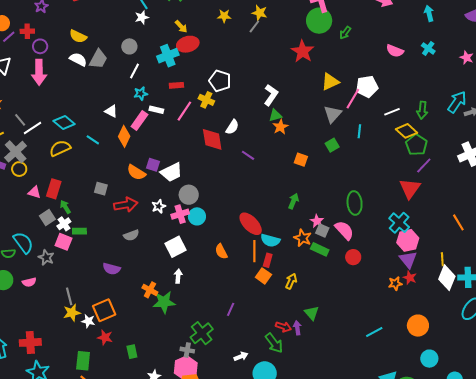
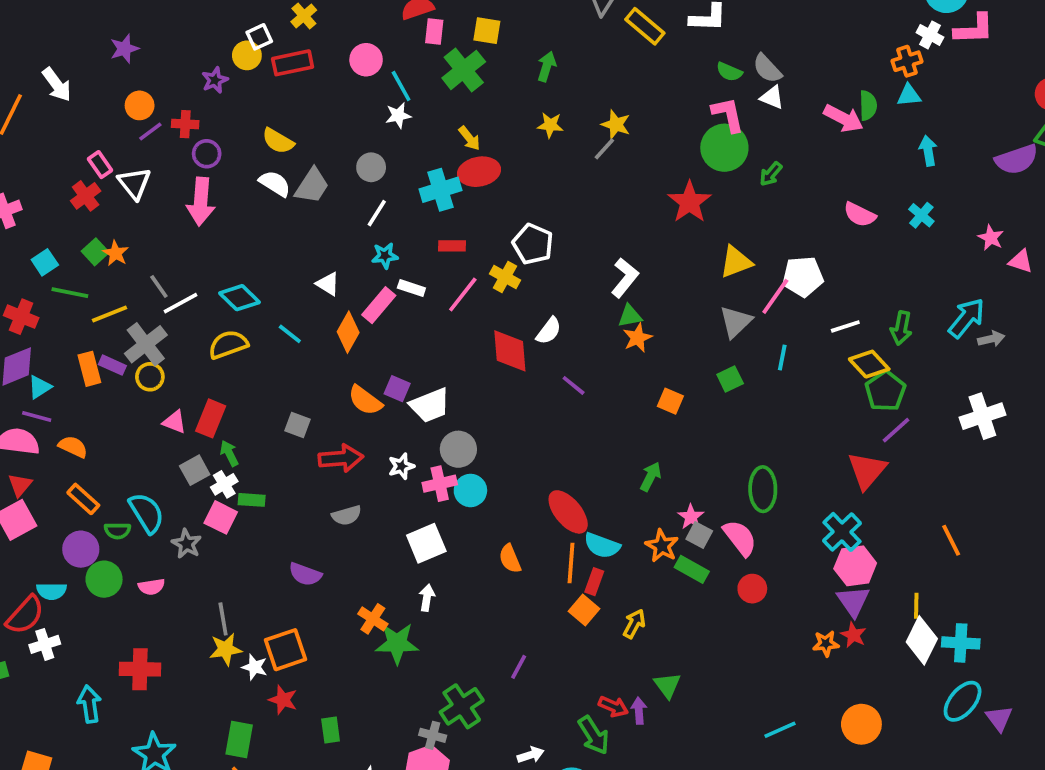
red cross: (30, 342) -> (140, 669), moved

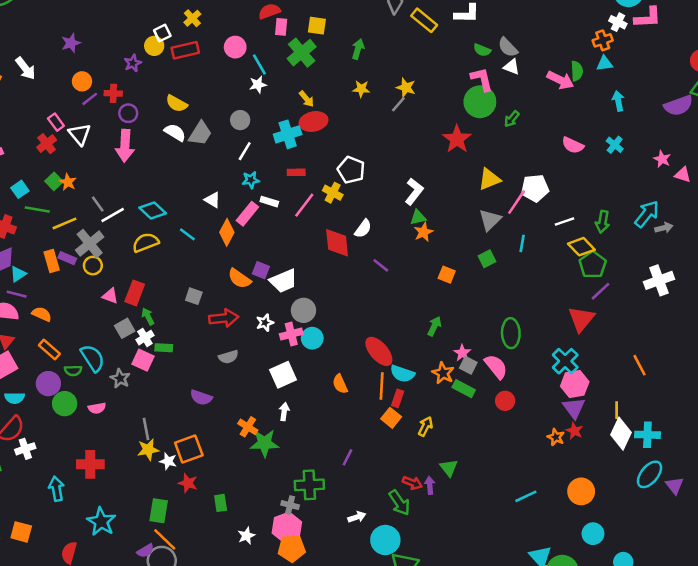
cyan semicircle: (51, 591) -> (15, 398), moved
orange star: (826, 644) -> (556, 437), turned 30
green cross: (462, 706) -> (309, 485), turned 32

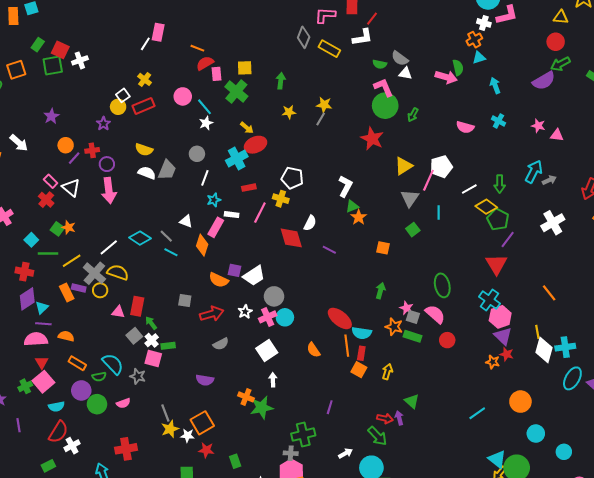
gray line: (98, 204) -> (166, 236), moved
yellow semicircle: (146, 242) -> (118, 272), moved, turned 50

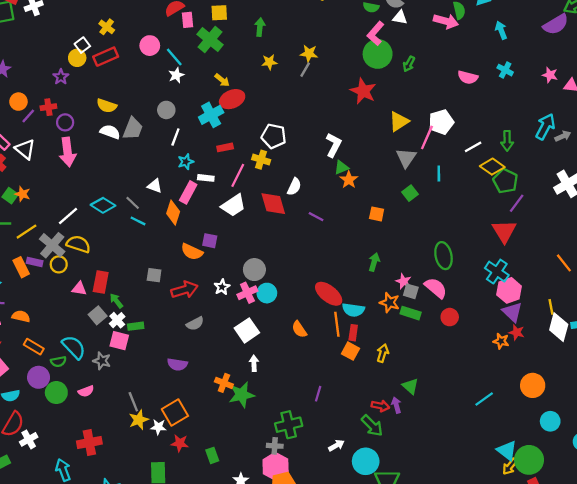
pink L-shape: (384, 87) -> (376, 33), turned -115
white trapezoid: (254, 276) -> (233, 205), moved

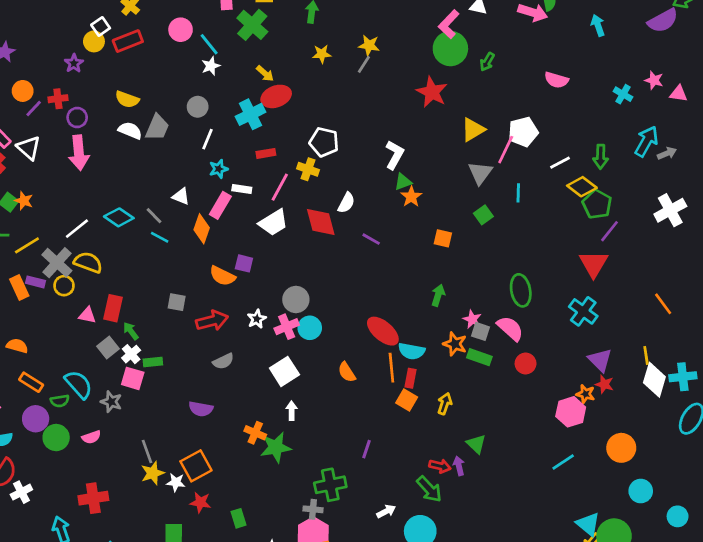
cyan cross: (505, 70) -> (623, 94), moved
pink hexagon: (509, 290) -> (571, 412), moved

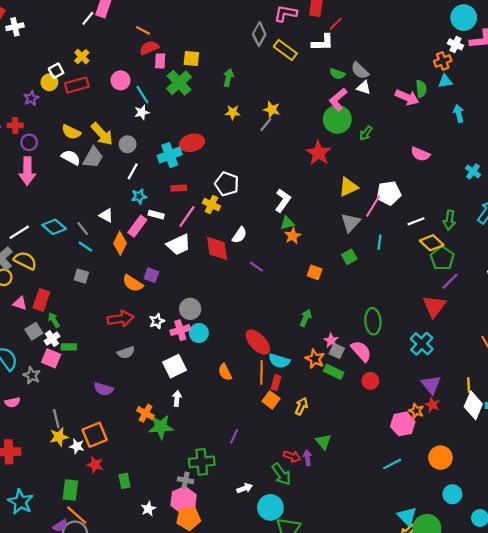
yellow arrow: (265, 74) -> (102, 134), moved, size x1.6
gray square: (177, 302) -> (81, 276), moved

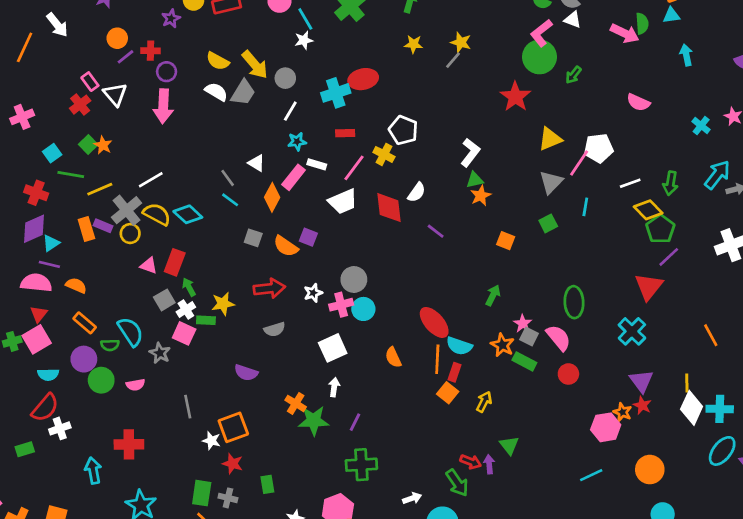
cyan diamond: (54, 227) -> (188, 214), moved
gray square: (81, 276) -> (253, 238), moved
purple line: (234, 436) -> (355, 422), moved
yellow star: (59, 437) -> (223, 304), moved
gray cross: (186, 480) -> (228, 498), moved

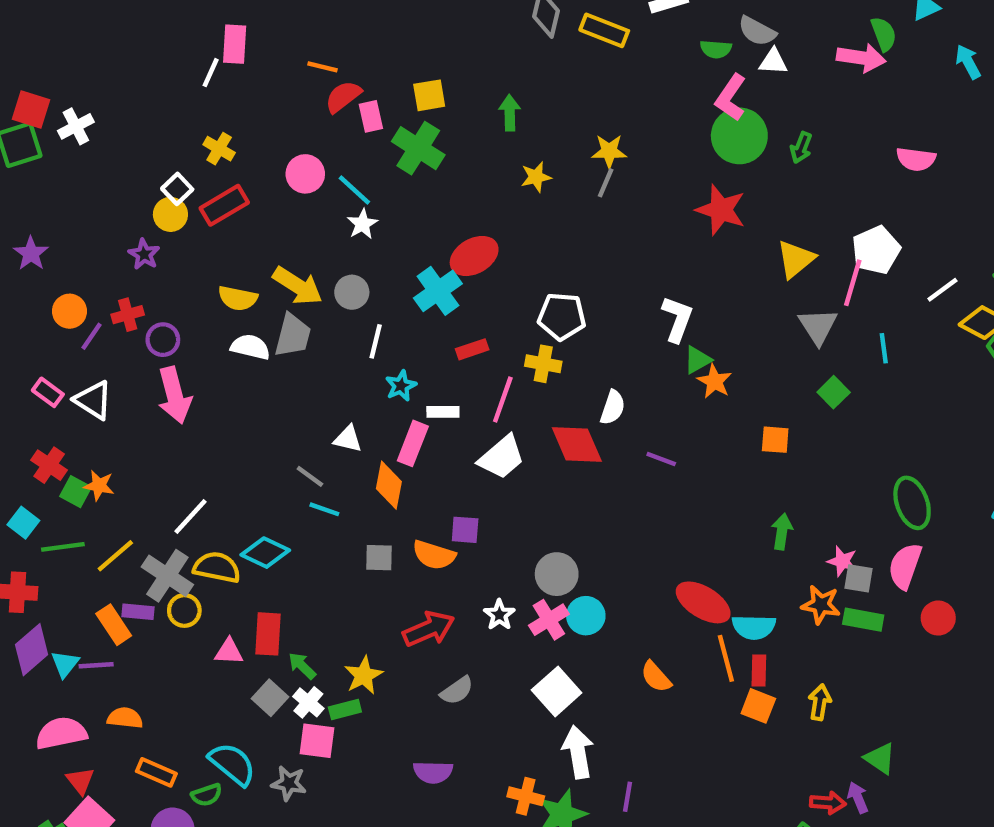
red cross: (80, 105) -> (49, 465), moved
purple line: (49, 264) -> (96, 665), moved
pink semicircle: (558, 338) -> (905, 566), turned -104
white arrow: (334, 387) -> (578, 752), size x1.6

